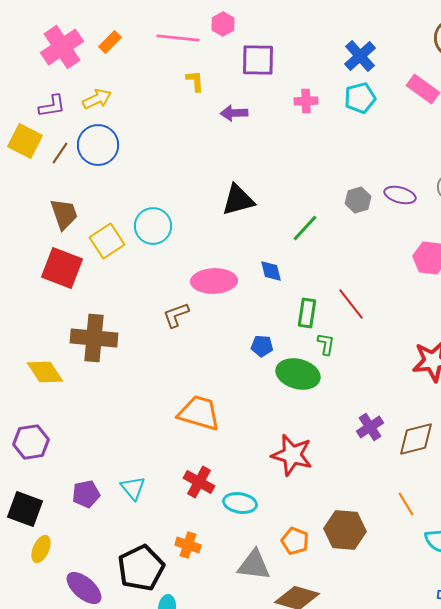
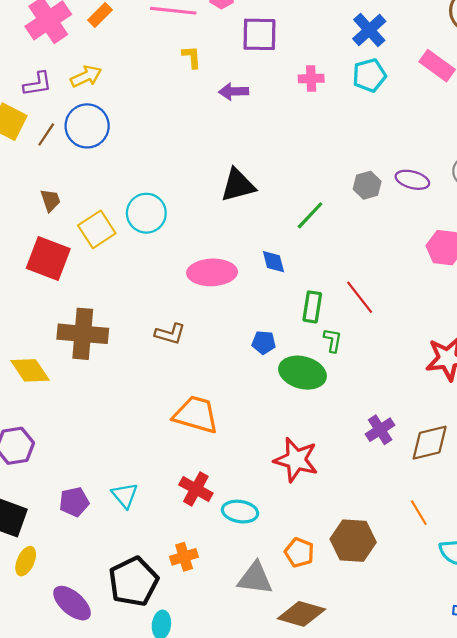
brown trapezoid: (64, 214) -> (50, 200), size x0.7
brown L-shape: (176, 315) -> (170, 334), moved, turned -144
orange cross: (188, 545) -> (184, 557), turned -35

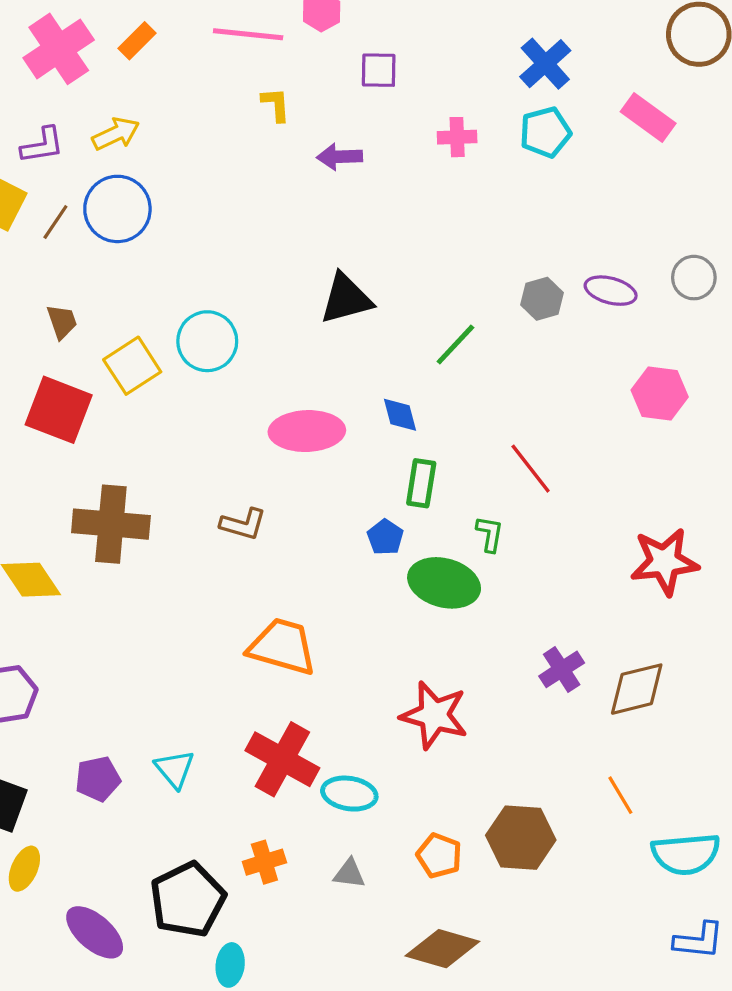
purple square: (259, 34) -> (379, 70), size x0.7
green rectangle: (312, 307) -> (421, 483), moved
blue pentagon: (264, 342) -> (385, 537), turned 30
red cross: (196, 489) -> (282, 759), size x1.4
gray triangle: (255, 578) -> (349, 874), moved, size x0.6

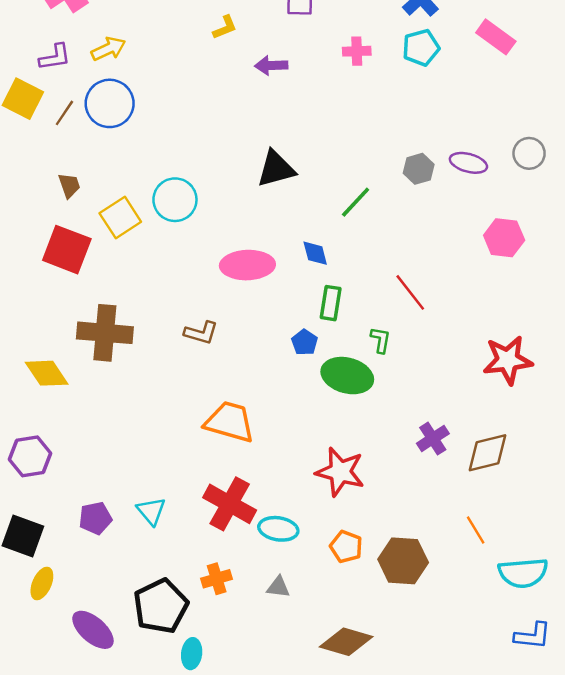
yellow L-shape: (276, 104) -> (225, 27), turned 72
orange pentagon: (439, 856) -> (346, 547), moved

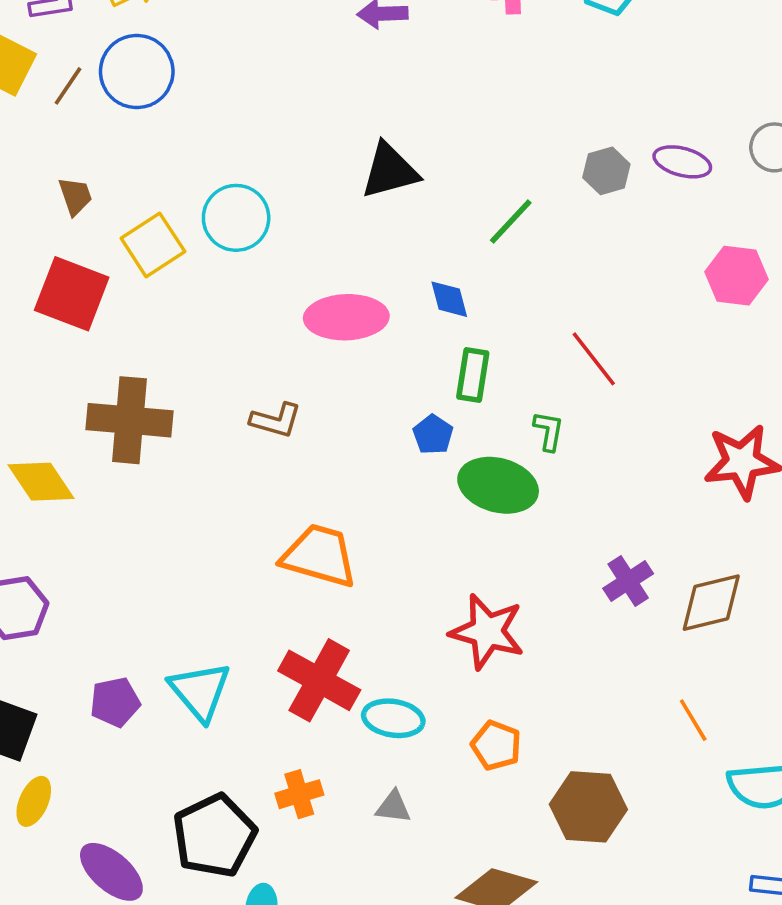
cyan triangle: (151, 511) -> (200, 691), size x1.4
brown hexagon: (403, 561) -> (588, 807), moved

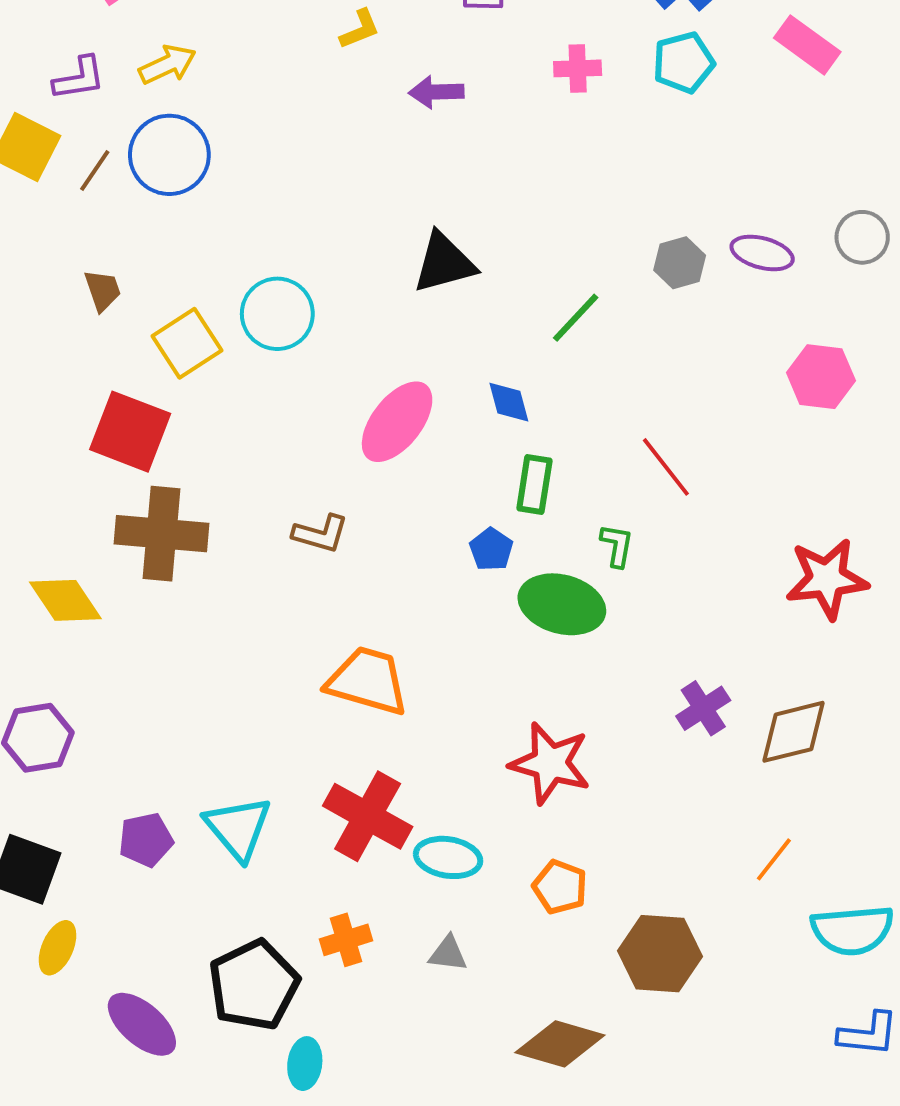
red square: (72, 294) -> (130, 432), moved
pink ellipse: (346, 317) -> (397, 422), turned -50
orange line: (693, 720) -> (774, 859), turned 69

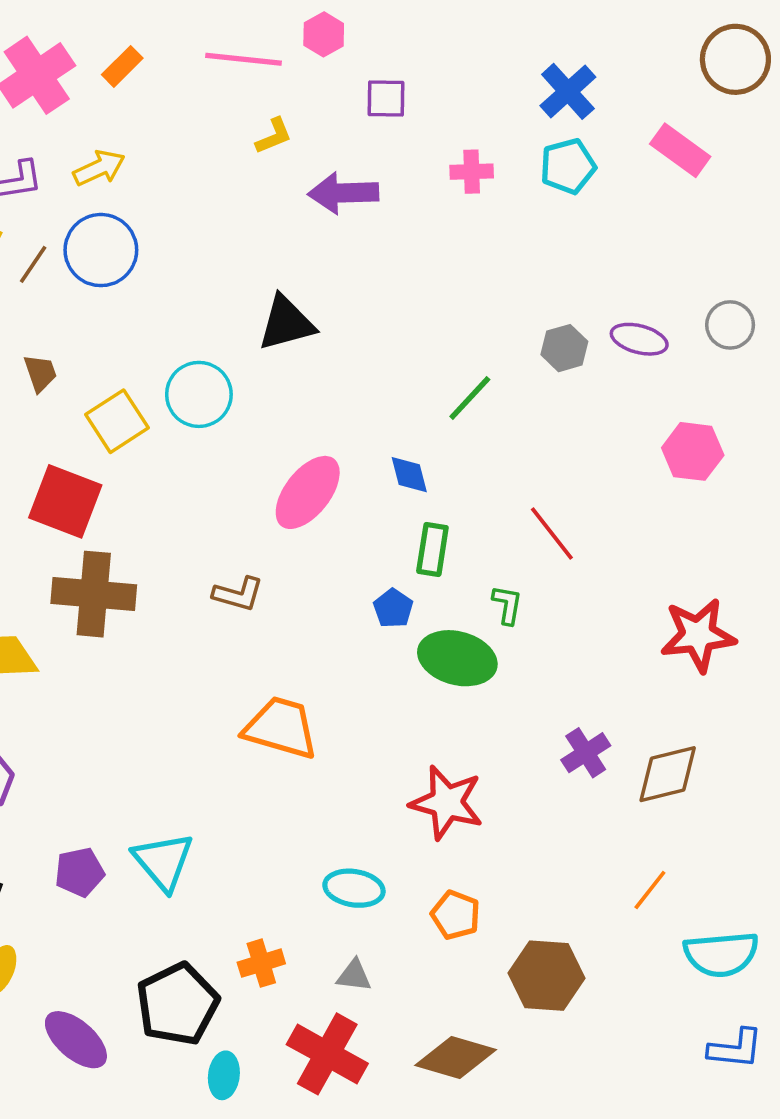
purple arrow: (436, 92) -> (343, 193), size x1.4
black triangle: (444, 263) -> (286, 323), moved
red cross: (368, 816) -> (327, 1054), moved

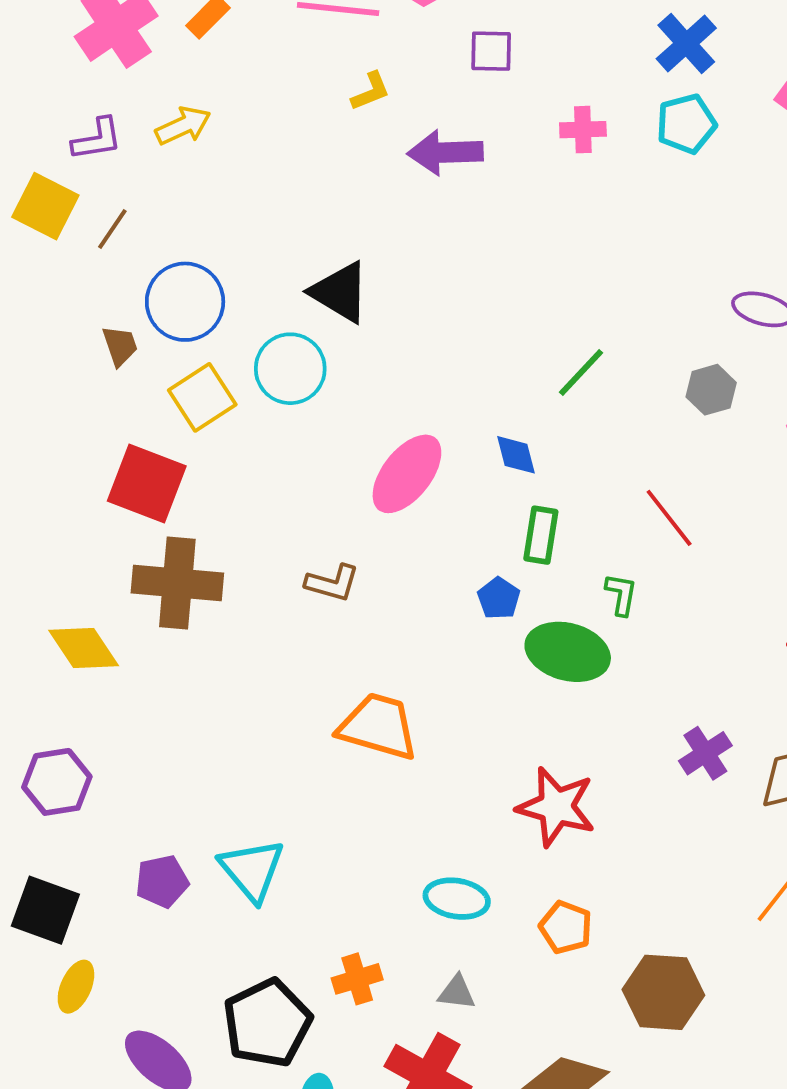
blue circle: (101, 250) -> (185, 302), moved
black triangle: (286, 323) -> (340, 292), moved, turned 46
gray hexagon: (564, 348) -> (711, 390), moved

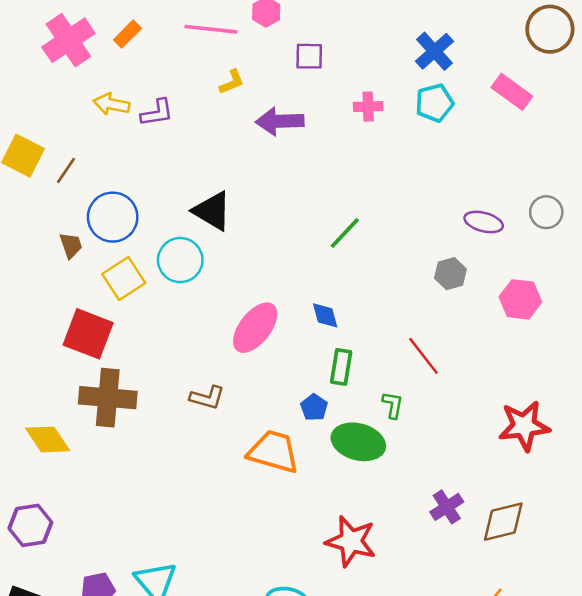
yellow arrow: (183, 126) -> (111, 104), turned -144
purple L-shape: (97, 139) -> (157, 113), moved
green line: (581, 373) -> (345, 233), moved
orange trapezoid: (378, 726) -> (274, 452), moved

